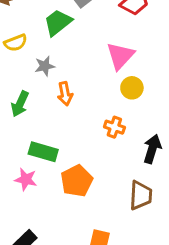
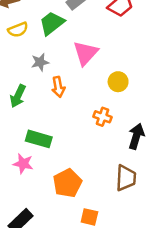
yellow semicircle: (16, 43) -> (18, 30), moved
pink triangle: (120, 56) -> (86, 53), moved
orange pentagon: (77, 181) -> (67, 183), moved

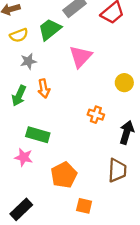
gray star: (40, 62) -> (28, 61), moved
yellow circle: (118, 82) -> (124, 83), moved
orange arrow: (58, 87) -> (44, 89), moved

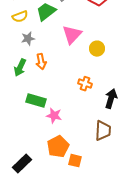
yellow circle: (124, 83) -> (97, 49), moved
pink star: (24, 157) -> (54, 116), moved
orange pentagon: (64, 175) -> (58, 147), moved

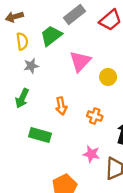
yellow semicircle: (20, 17) -> (22, 41), turned -77
orange arrow: (41, 62) -> (61, 106), moved
pink star: (54, 116) -> (91, 154), moved

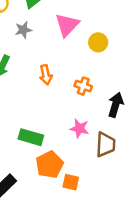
gray star: (31, 66) -> (23, 30), moved
green rectangle: (40, 135) -> (31, 137), moved

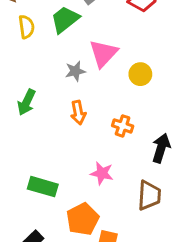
gray star: (23, 30) -> (75, 71), moved
pink star: (79, 128) -> (102, 173), moved
green rectangle: (31, 137) -> (43, 187), moved

